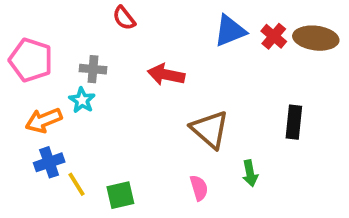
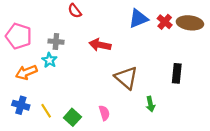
blue cross: (49, 162) -> (21, 105), moved, turned 35
pink semicircle: (199, 188) -> (104, 113), moved
green square: (120, 195) -> (72, 117), turned -35

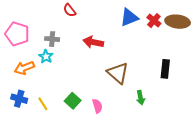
green square: (72, 117) -> (73, 101), moved

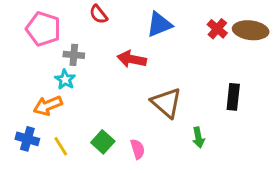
blue triangle: (129, 17) -> (159, 24), moved
pink pentagon: (17, 34) -> (43, 29), moved
orange arrow: (24, 68) -> (48, 106), moved

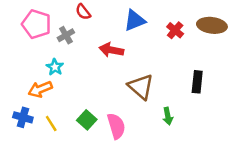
red cross: (217, 29) -> (175, 30), moved
gray cross: (74, 55) -> (66, 35), moved, turned -35
pink semicircle: (138, 149) -> (116, 126), size x1.5

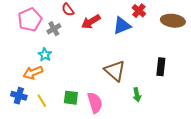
blue triangle: (135, 20) -> (122, 26), moved
pink pentagon: (36, 24) -> (30, 20), turned 30
red cross: (175, 30) -> (139, 11), moved
red arrow: (111, 50) -> (91, 22), moved, turned -42
green square: (87, 120) -> (71, 98), turned -35

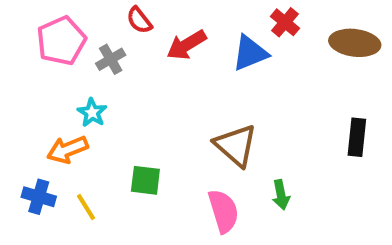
black rectangle: (161, 67) -> (357, 137), moved
green square: (71, 98) -> (145, 180), moved
pink semicircle: (95, 103) -> (223, 211), moved

